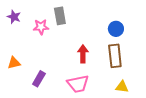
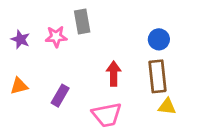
purple star: (14, 17) -> (20, 39), moved
purple rectangle: (39, 79) -> (60, 96), moved
yellow triangle: (122, 87) -> (167, 107), moved

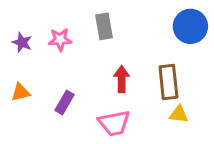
gray rectangle: (82, 22) -> (104, 26), moved
blue circle: (159, 39) -> (190, 26), moved, size x1.5

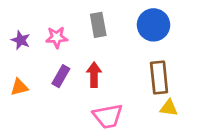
blue circle: (190, 26) -> (153, 25), moved
red arrow: (122, 79) -> (94, 75), moved
purple rectangle: (64, 103) -> (61, 76), moved

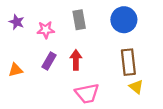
purple star: (21, 40) -> (17, 22), moved
yellow triangle: (169, 108) -> (136, 87), turned 32

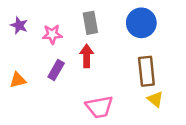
red arrow: (76, 60) -> (87, 56), moved

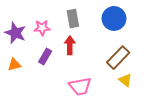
purple star: (19, 25) -> (15, 33), moved, size x1.5
brown rectangle: (146, 71) -> (118, 58), turned 50

